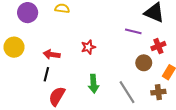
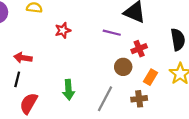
red star: (88, 47) -> (63, 30), moved
gray line: (127, 92) -> (105, 99), turned 60

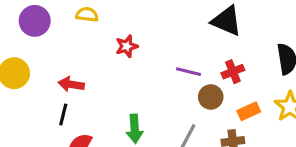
purple line: (112, 33) -> (188, 72), moved
orange rectangle: (151, 77) -> (249, 111), turned 35

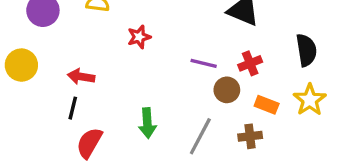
orange rectangle: (249, 111) -> (267, 105), turned 45

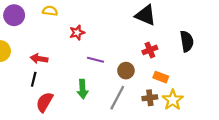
purple line: (204, 63) -> (96, 60), moved
brown circle: (227, 90) -> (126, 71), moved
yellow star: (310, 100) -> (173, 100), moved

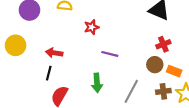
brown circle: (126, 71) -> (155, 65), moved

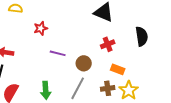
brown circle: (155, 65) -> (84, 63), moved
green arrow: (97, 83) -> (46, 90), moved

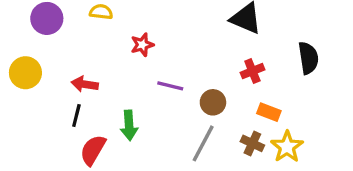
brown cross: (108, 88) -> (252, 143), turned 32
green arrow: (46, 90) -> (129, 125), moved

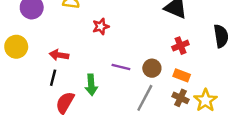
purple line: (170, 86) -> (121, 67), moved
orange rectangle: (269, 112) -> (182, 75), moved

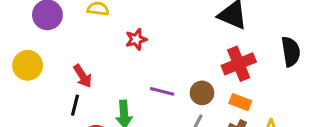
red cross: (180, 46) -> (239, 64), size x1.5
red arrow: (59, 55) -> (83, 76), turned -132

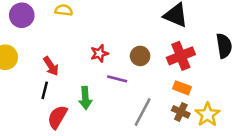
red star: (136, 39) -> (99, 53), moved
brown circle: (202, 93) -> (140, 56), moved

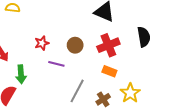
green arrow: (85, 98) -> (21, 74), moved
brown cross: (181, 112) -> (103, 99), moved, turned 32

